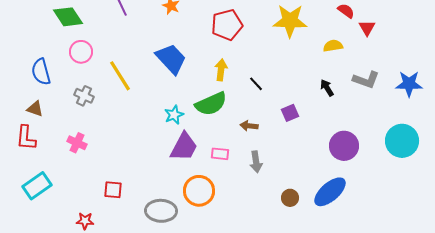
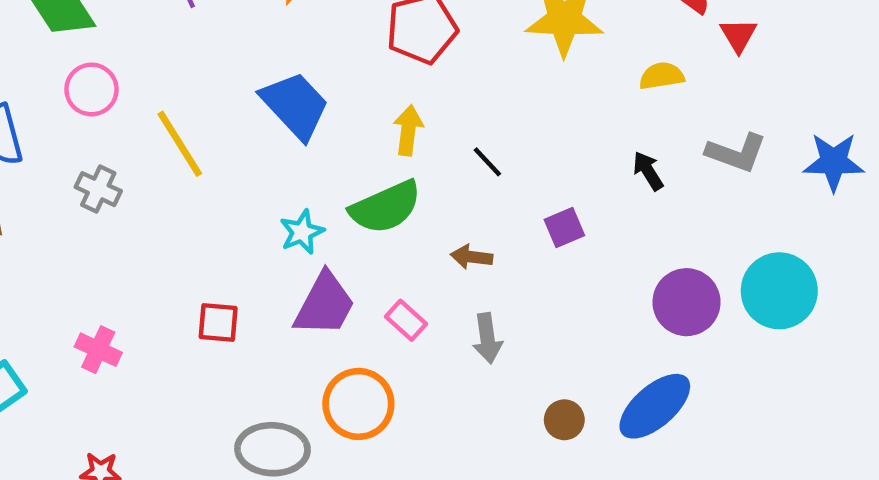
cyan circle: (402, 141) -> (779, 291), moved
pink cross: (77, 143) -> (98, 350), moved
pink rectangle: (220, 154) -> (406, 320), turned 36
red square: (113, 190) -> (218, 323), moved

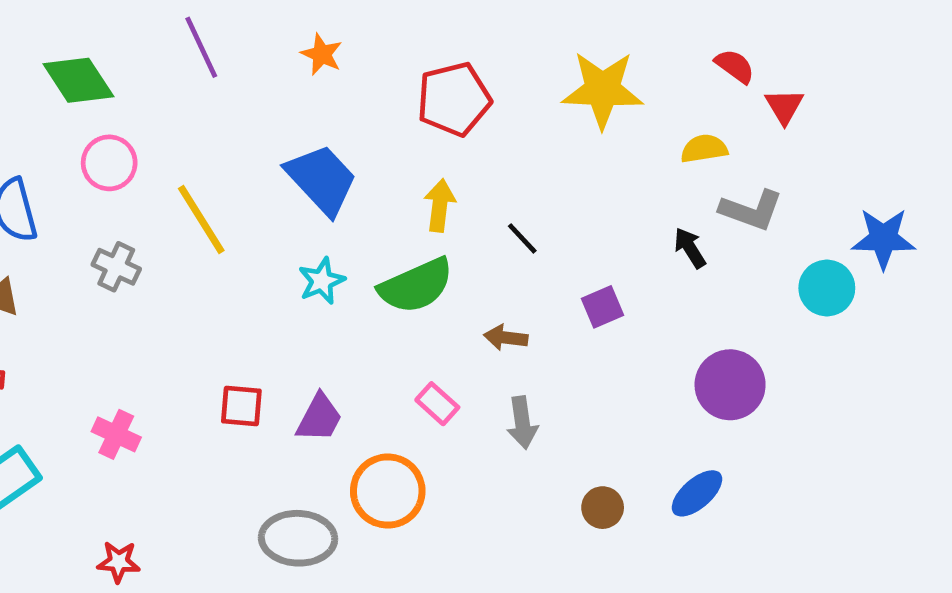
gray L-shape: (736, 153) -> (751, 210), moved
cyan star: (302, 232) -> (322, 281), moved
cyan circle: (779, 291) -> (827, 288), moved, size x0.7
purple trapezoid: (324, 304) -> (319, 418), moved, size x0.7
blue ellipse: (655, 406) -> (697, 493), size x0.7

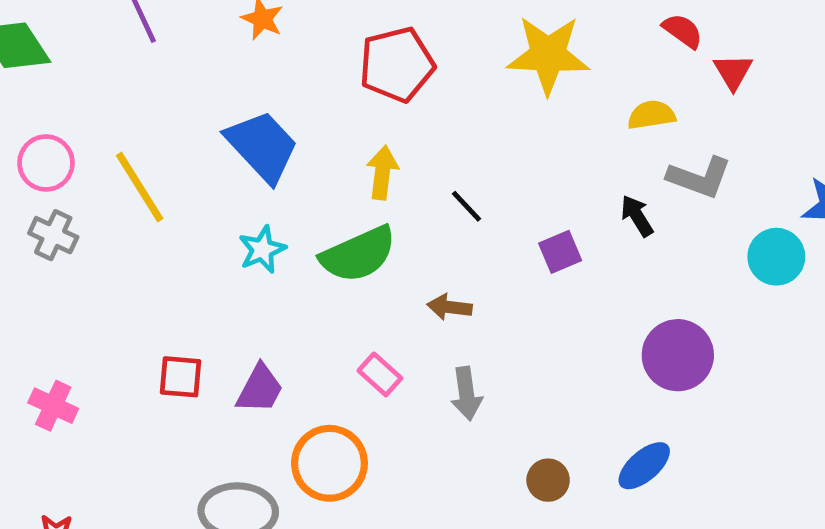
pink circle: (109, 163) -> (46, 163), moved
purple square: (603, 307) -> (560, 252), moved

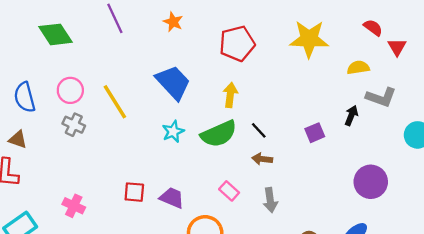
black line: (466, 206) -> (259, 130), moved
black arrow: (637, 216) -> (351, 116), turned 54
purple trapezoid: (260, 389) -> (172, 198), turned -95

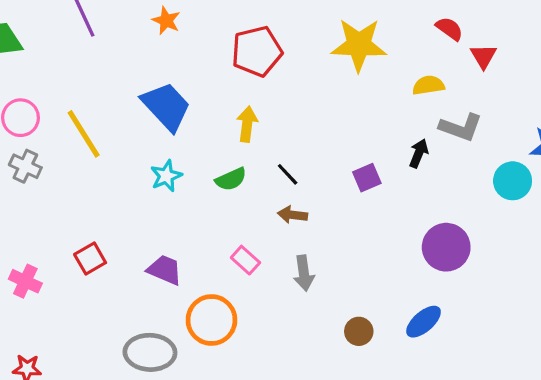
green semicircle: (219, 134) -> (231, 179), size x0.6
red square: (134, 192) -> (90, 258), moved, turned -35

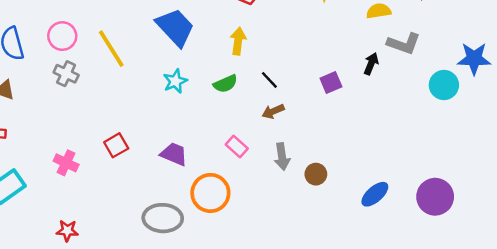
brown arrow: (292, 215) -> (273, 111), turned -30
purple circle: (446, 247) -> (435, 197), moved
brown circle: (359, 331) -> (316, 174), moved

